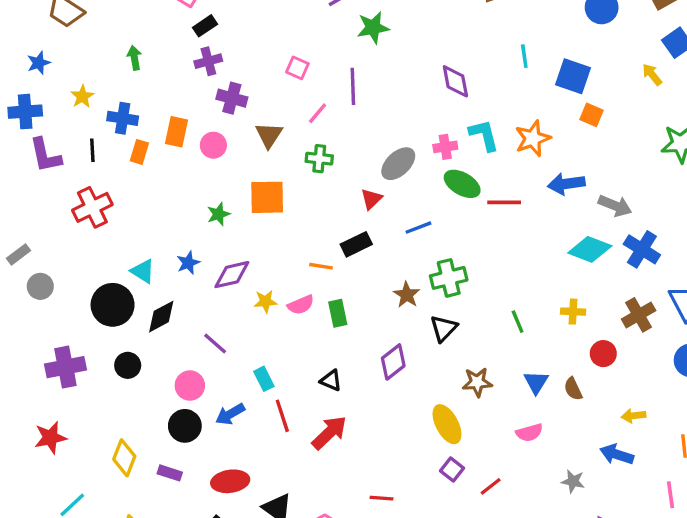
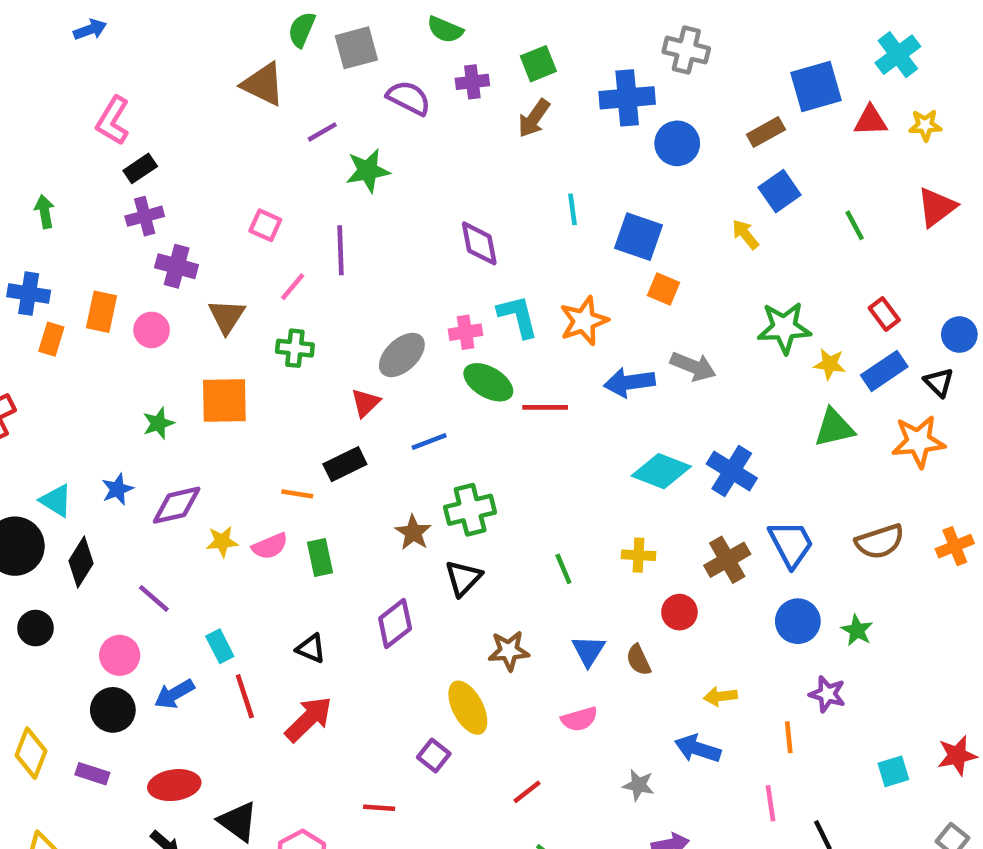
gray arrow: (615, 206) -> (693, 366), moved
black diamond: (161, 317) -> (81, 562), turned -30
purple square: (452, 470) -> (434, 755), moved

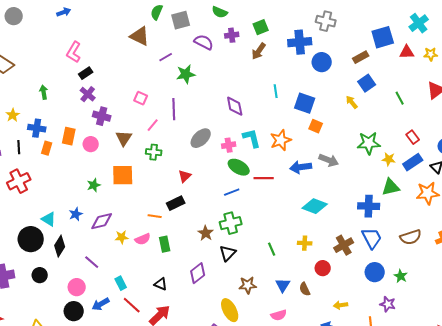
purple cross: (145, 216) -> (88, 94), turned -35
gray ellipse: (402, 355) -> (201, 138), moved
blue line: (429, 441) -> (232, 192), moved
blue cross: (732, 471) -> (369, 206), moved, turned -30
red line: (245, 696) -> (132, 305), turned -30

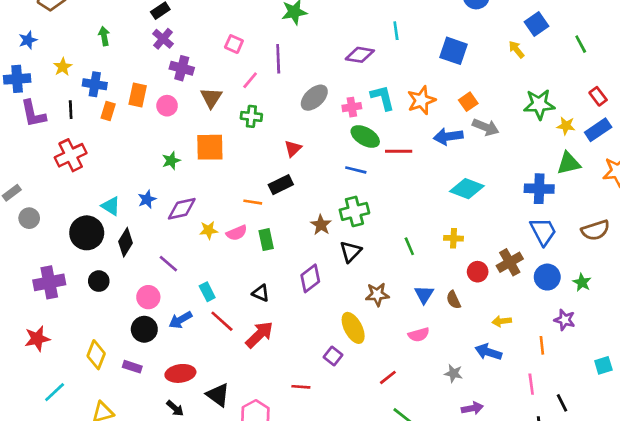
cyan line: (276, 91) -> (396, 31), moved
purple diamond: (235, 106) -> (360, 55), turned -70
orange square: (316, 126) -> (468, 102), moved, turned 32
blue line: (232, 192) -> (356, 170), turned 35
brown cross: (344, 245) -> (510, 262), moved

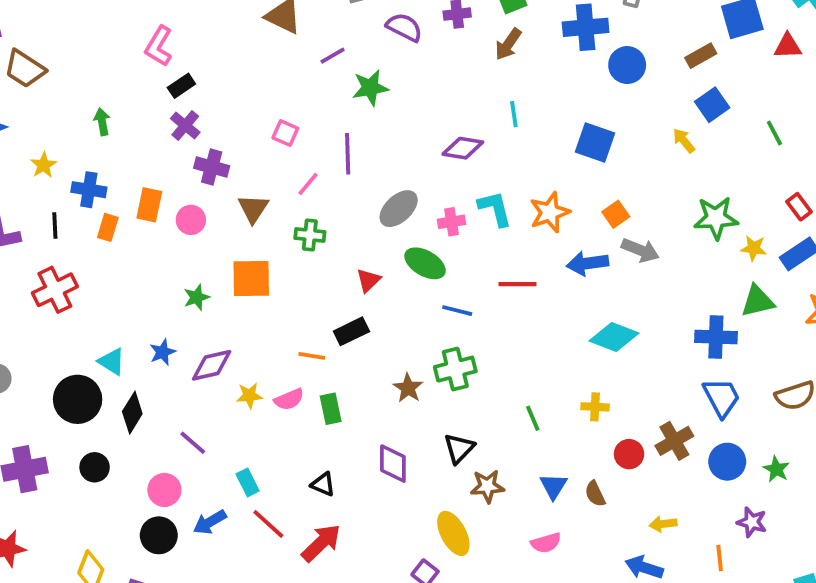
green ellipse: (365, 136) -> (425, 263), moved
black triangle: (350, 252) -> (459, 448), moved
purple diamond: (310, 278) -> (393, 464), turned -52

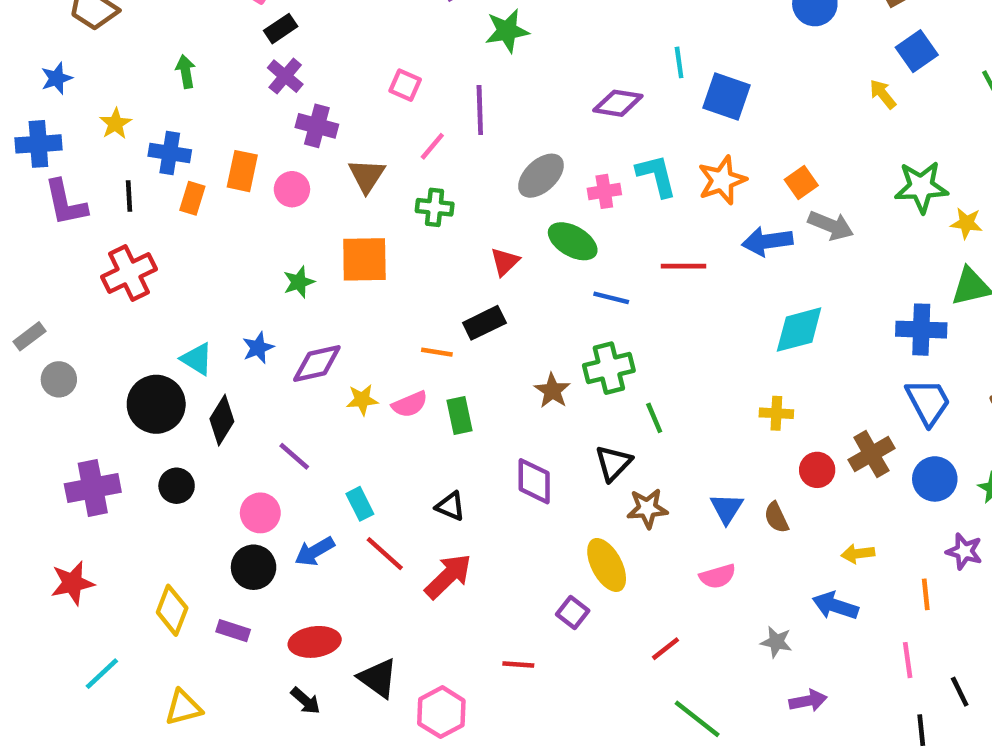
blue square: (595, 142) -> (727, 96), moved
cyan diamond: (614, 337) -> (799, 330), turned -36
green line: (533, 418) -> (654, 418), moved

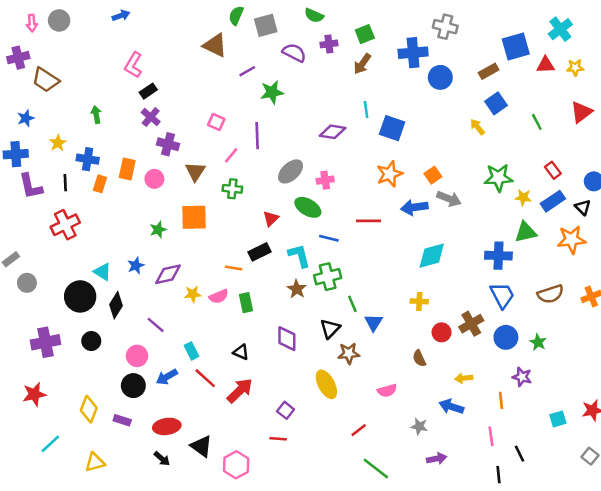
cyan L-shape: (656, 176) -> (299, 256), moved
blue triangle: (727, 508) -> (373, 322), moved
purple square: (573, 612) -> (286, 410), moved

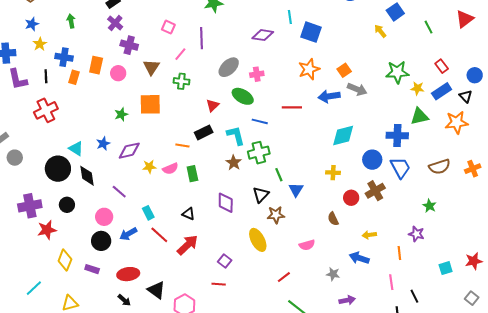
blue star: (26, 118) -> (32, 24), moved
black diamond: (116, 305) -> (87, 176), turned -40
blue circle: (506, 337) -> (372, 160), moved
red star: (34, 394) -> (47, 230), moved

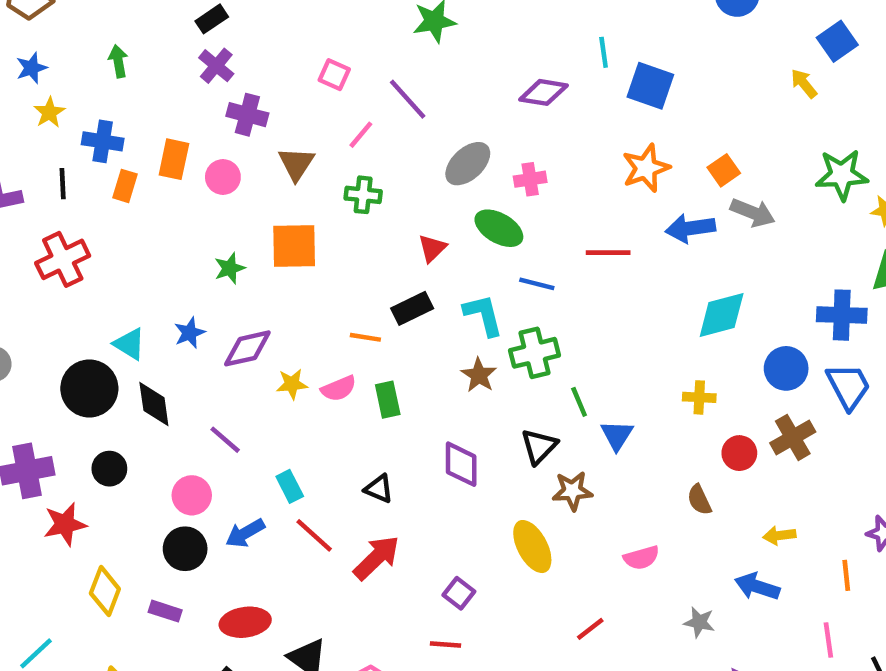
purple line: (202, 38) -> (408, 99), turned -40

